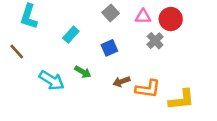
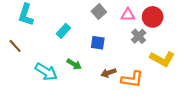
blue square: (109, 48) -> (98, 43), turned 32
yellow L-shape: (182, 100) -> (162, 59), moved, turned 35

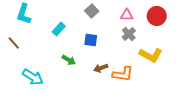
pink triangle: (128, 15) -> (127, 15), moved
red circle: (153, 17) -> (157, 16), moved
cyan arrow: (46, 72) -> (33, 77), moved

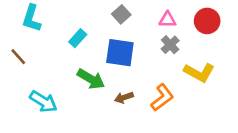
blue square: (91, 40) -> (120, 53), size x1.6
green arrow: (69, 60) -> (91, 79), size x1.5
brown arrow: (101, 68) -> (124, 98), moved
orange L-shape: (123, 74) -> (162, 98), turned -45

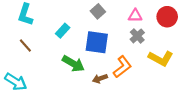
brown line: (18, 57) -> (25, 46), moved
orange L-shape: (162, 98) -> (122, 67), moved
cyan arrow: (43, 101) -> (16, 82), moved

